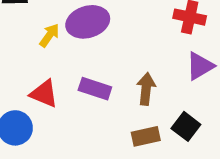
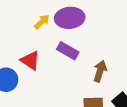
purple rectangle: (95, 89) -> (68, 51), moved

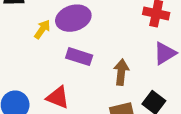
red triangle: (30, 60) -> (58, 97), moved

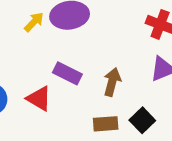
purple rectangle: (79, 57) -> (67, 73), moved

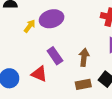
purple rectangle: (67, 73) -> (55, 56), turned 36

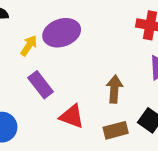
purple rectangle: (55, 56) -> (41, 85), moved
red triangle: (39, 74) -> (72, 116), moved

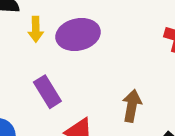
yellow arrow: (29, 46) -> (36, 29), moved, turned 140

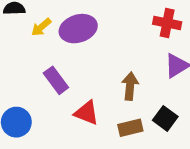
yellow arrow: (36, 29) -> (41, 27), turned 55

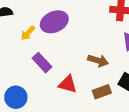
yellow arrow: (41, 27) -> (28, 33), moved
brown arrow: (130, 86) -> (98, 61), turned 108

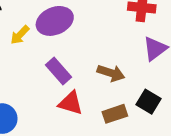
purple rectangle: (42, 63) -> (58, 71), moved

